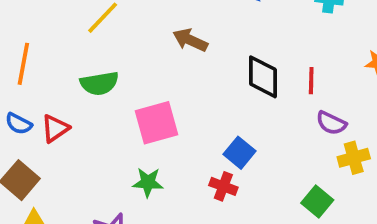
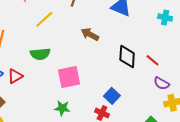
red line: (311, 81) -> (152, 60), turned -56

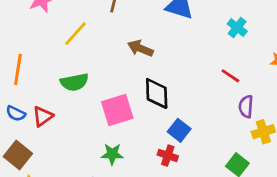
cyan cross: (165, 18) -> (237, 28), moved, turned 32
black diamond: (127, 57) -> (157, 93), moved
purple semicircle: (161, 83) -> (246, 107), turned 70

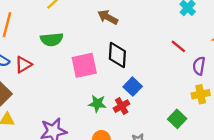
purple semicircle: (246, 107) -> (199, 66), moved
green star: (112, 154) -> (97, 104), moved
red cross: (168, 155) -> (122, 106), turned 35

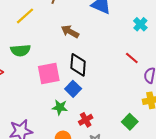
blue square: (133, 87) -> (73, 89), moved
red cross: (122, 106) -> (86, 120), moved

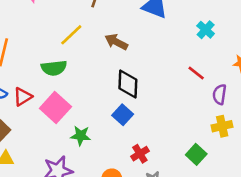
yellow line: (25, 16) -> (71, 35), moved
pink square: (49, 74) -> (55, 107), moved, turned -35
green star: (60, 107) -> (81, 136), moved

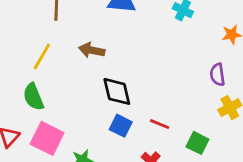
green semicircle: (54, 68) -> (33, 97), turned 90
red line: (196, 73) -> (160, 124), moved
green square: (196, 154) -> (197, 143), moved

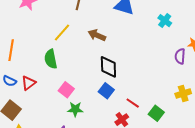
purple semicircle: (217, 75) -> (180, 56), moved
red line: (160, 124) -> (133, 103), moved
pink square: (47, 138) -> (66, 90), moved, size x0.7

